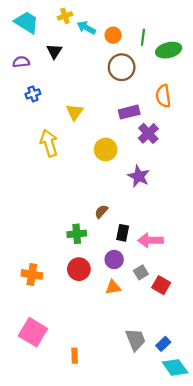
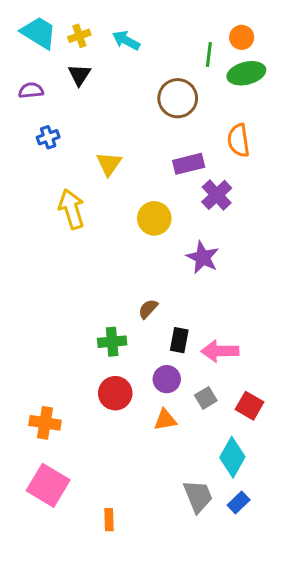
yellow cross: (65, 16) -> (79, 36), moved
orange circle: (113, 35) -> (242, 37), moved
orange cross: (32, 274) -> (45, 423), moved
red square: (161, 285) -> (249, 406), moved
cyan diamond: (175, 367) -> (232, 457), moved, turned 65

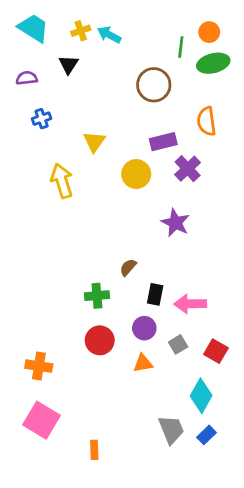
yellow cross: (79, 36) -> (81, 31), moved
yellow circle: (154, 218) -> (136, 174), moved

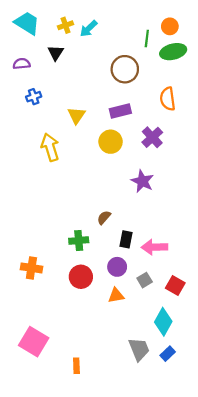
cyan arrow: (109, 35) -> (89, 29), turned -72
purple rectangle: (163, 142) -> (120, 111), moved
orange cross: (39, 366) -> (31, 268), moved

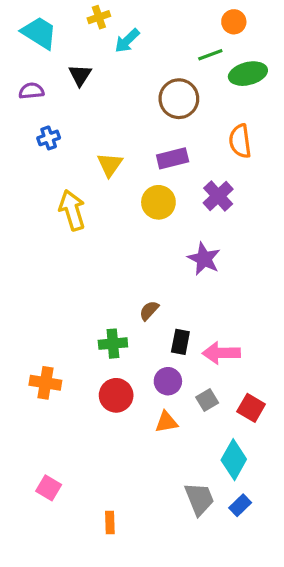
yellow cross: (66, 25) -> (99, 17), moved
orange circle: (170, 26) -> (234, 22), moved
green line: (147, 38) -> (210, 55), turned 63
pink square: (34, 342) -> (49, 488), size x0.6

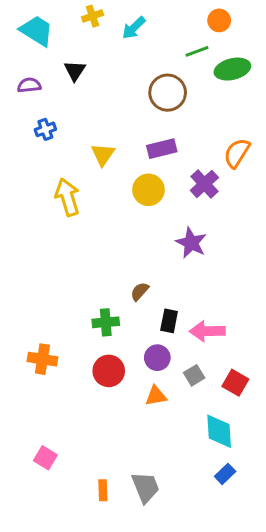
cyan arrow: (127, 41) -> (134, 28), moved
orange semicircle: (240, 141) -> (237, 153), moved, turned 40
cyan diamond: (234, 460) -> (219, 431), turned -33
gray trapezoid: (199, 499) -> (146, 487), moved

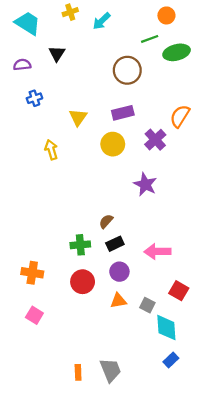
yellow arrow: (67, 197) -> (51, 150), size x0.7
black rectangle: (169, 321) -> (115, 244), moved, turned 54
gray square: (194, 375) -> (147, 305), moved, turned -32
pink square: (45, 458) -> (34, 315), moved

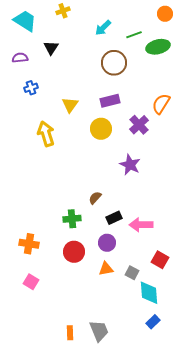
orange circle: (166, 15) -> (165, 14), moved
cyan arrow: (102, 21) -> (103, 28), moved
yellow arrow: (51, 150) -> (46, 134), size x1.4
black rectangle: (115, 244) -> (114, 218), moved

